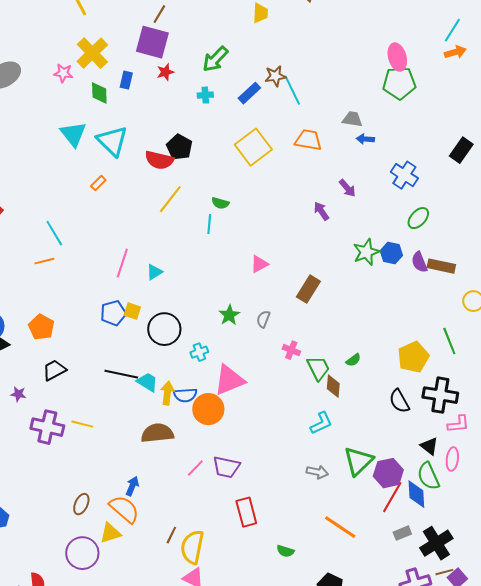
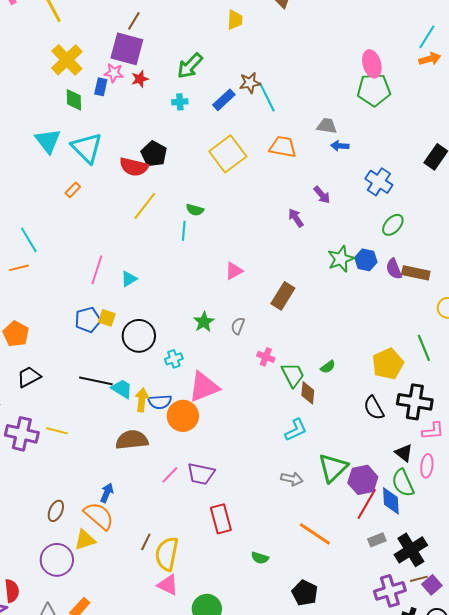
pink star: (63, 73) -> (114, 73), moved

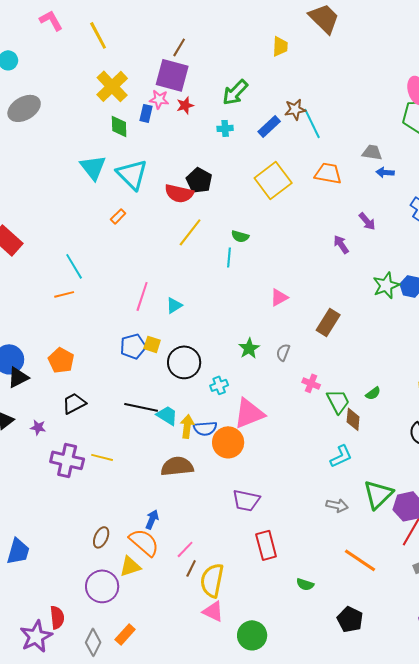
pink line: (170, 475) -> (185, 549), moved

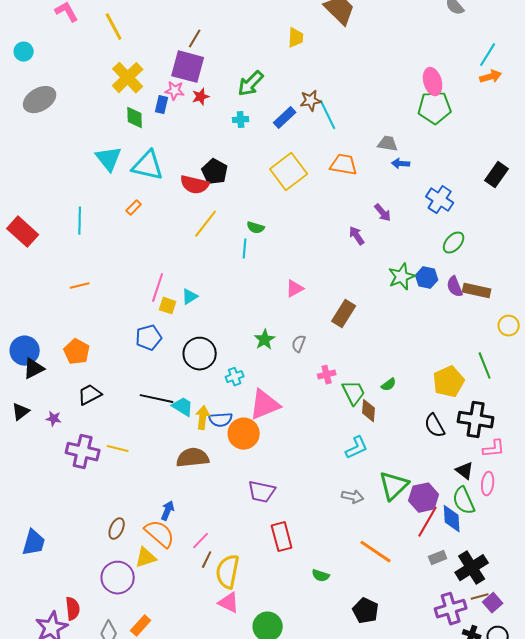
cyan triangle: (132, 174) -> (148, 166), turned -32
cyan line: (74, 266) -> (80, 221), moved, turned 32
yellow square: (152, 344) -> (168, 306), moved
pink cross: (311, 383) -> (327, 375), turned -36

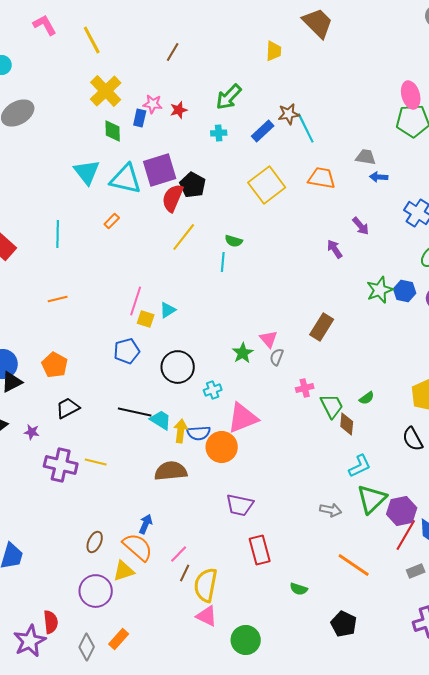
purple square: (188, 67) -> (160, 170), moved, turned -32
red semicircle: (195, 185) -> (173, 198), turned 100
pink triangle: (295, 289) -> (269, 339), moved, turned -42
cyan L-shape: (357, 448) -> (360, 466), moved

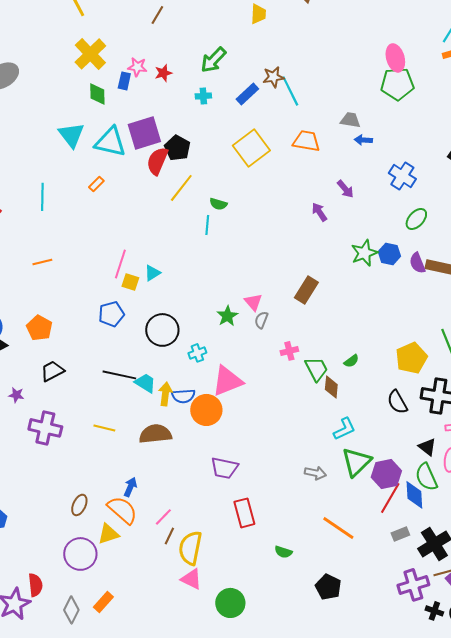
yellow line: (184, 237) -> (181, 188), moved
yellow line: (96, 462) -> (104, 428), moved

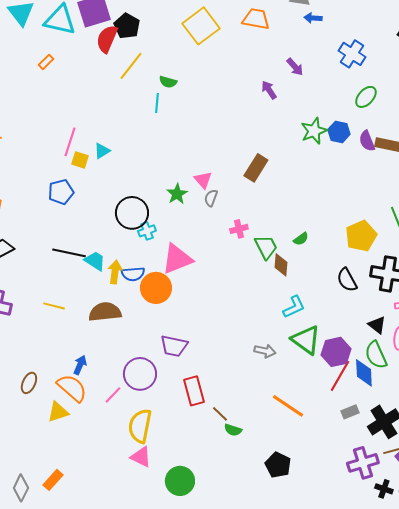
black circle: (162, 330) -> (132, 213), moved
green triangle: (356, 462) -> (306, 340), turned -40
brown line: (169, 536) -> (220, 414), moved, turned -72
purple circle: (80, 554) -> (140, 374), moved

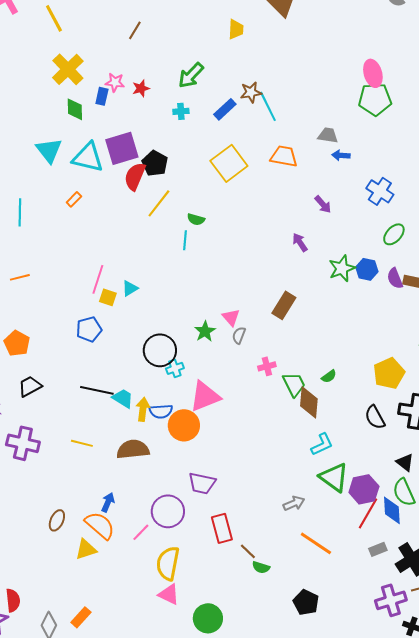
purple arrow: (269, 90) -> (300, 242), moved
brown diamond: (281, 265) -> (309, 402), size x1.4
gray arrow: (265, 351) -> (294, 503), moved, turned -35

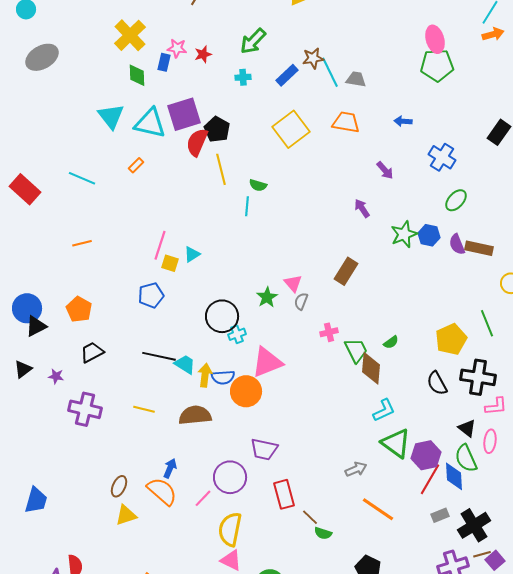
gray trapezoid: (328, 135) -> (356, 79), moved
yellow line: (159, 203) -> (221, 169), turned -52
cyan line: (20, 212) -> (82, 178), turned -68
yellow triangle: (86, 549) -> (126, 515), moved

